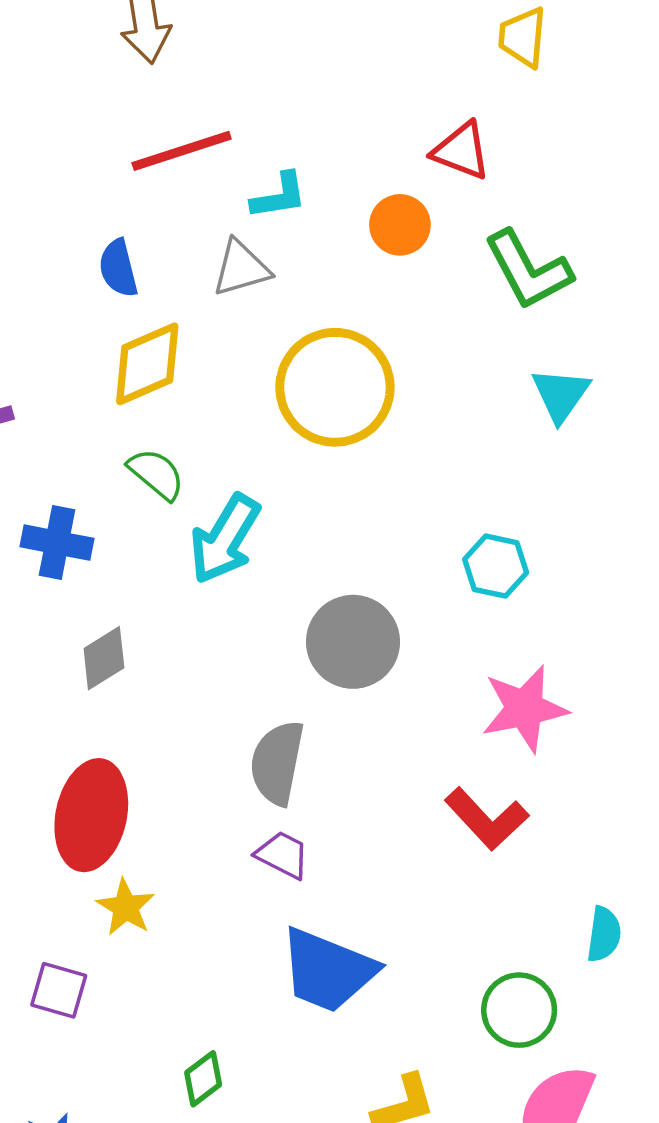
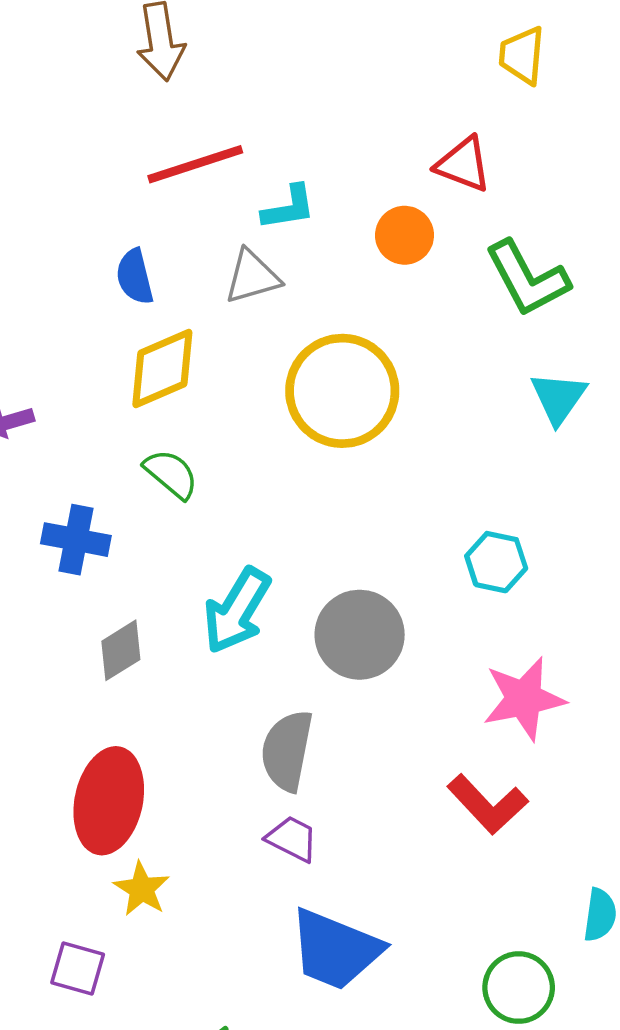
cyan arrow: (225, 539) -> (237, 611), moved

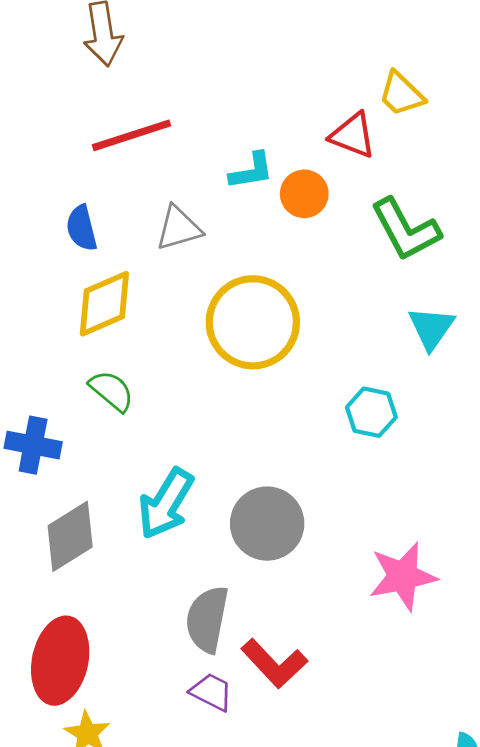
yellow trapezoid: (522, 55) -> (401, 94), moved, turned -51
cyan L-shape: (289, 208) -> (251, 171), moved
cyan hexagon: (496, 562) -> (371, 412), moved
gray diamond: (121, 650) -> (70, 536), size x1.4
red L-shape: (488, 804) -> (274, 663), moved

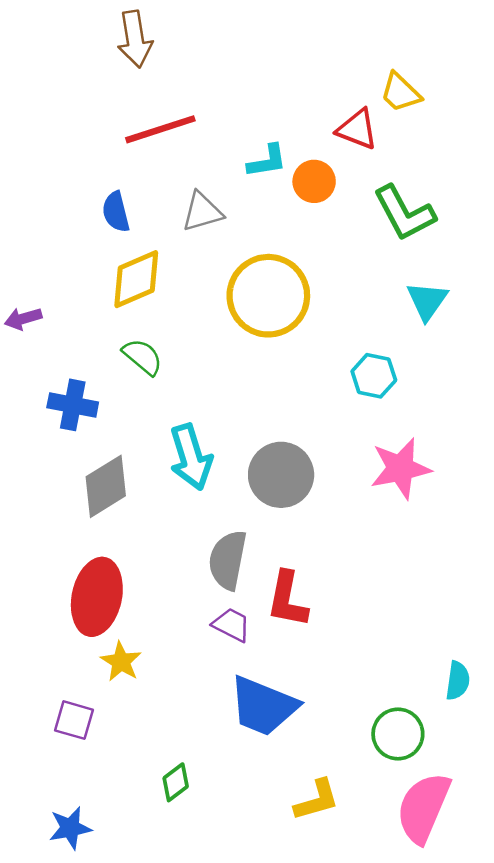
cyan arrow: (166, 504) -> (191, 457), turned -48
pink star: (403, 576) -> (400, 468), moved
red L-shape: (274, 663) -> (287, 599), turned 54

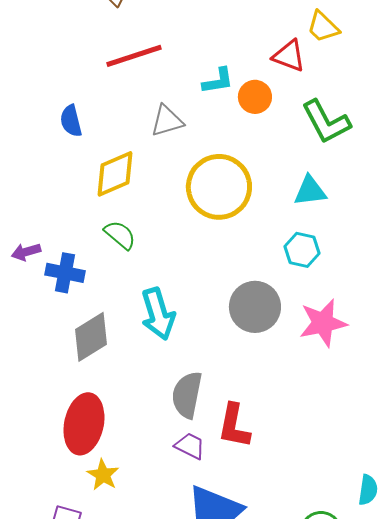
blue semicircle: (116, 212) -> (71, 121), moved
cyan triangle: (427, 301) -> (310, 191), moved, turned 48
purple arrow: (23, 319) -> (26, 252), moved
gray circle: (281, 475) -> (255, 307), moved

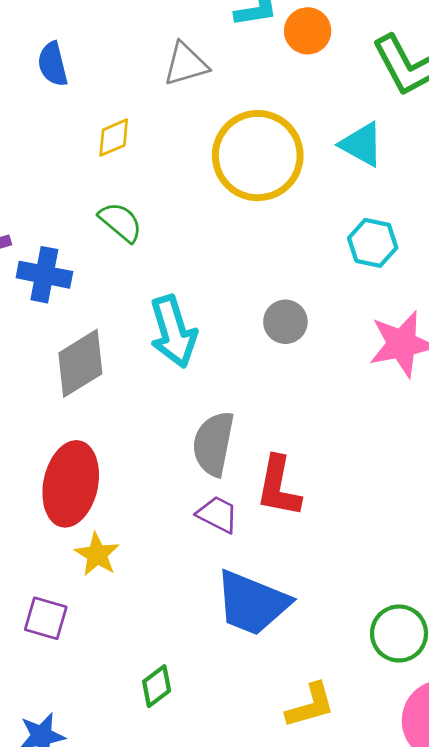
yellow diamond: (115, 174) -> (114, 138), size x0.6
cyan triangle: (310, 191) -> (362, 144), moved, turned 36
gray circle: (255, 307) -> (285, 322), moved, size x0.6

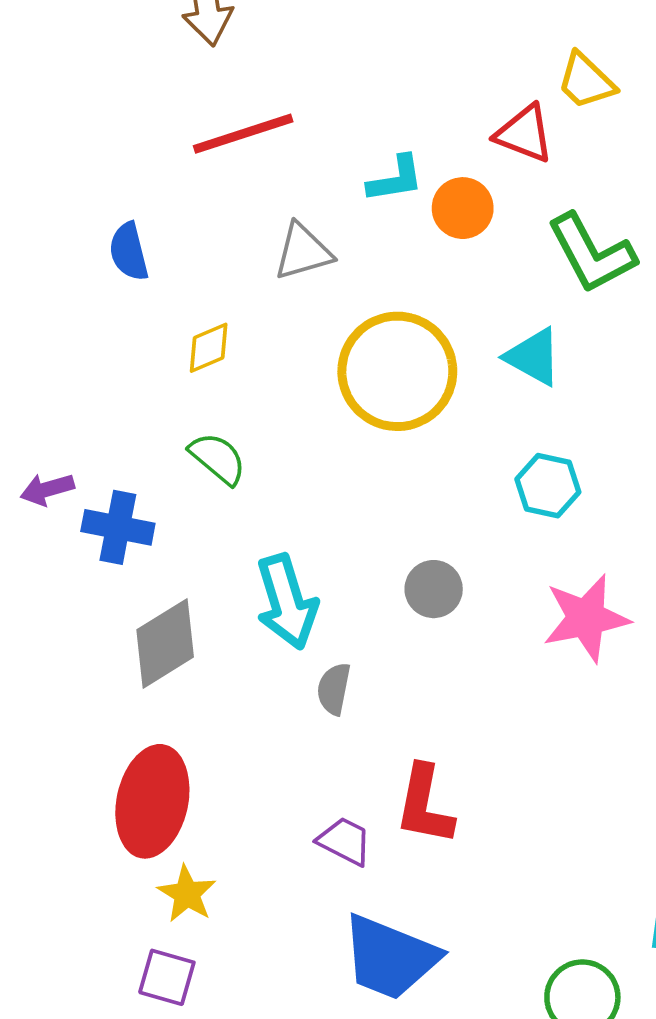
gray semicircle: (213, 444) -> (334, 689), moved, size x0.6
purple square: (46, 618) -> (167, 977), moved

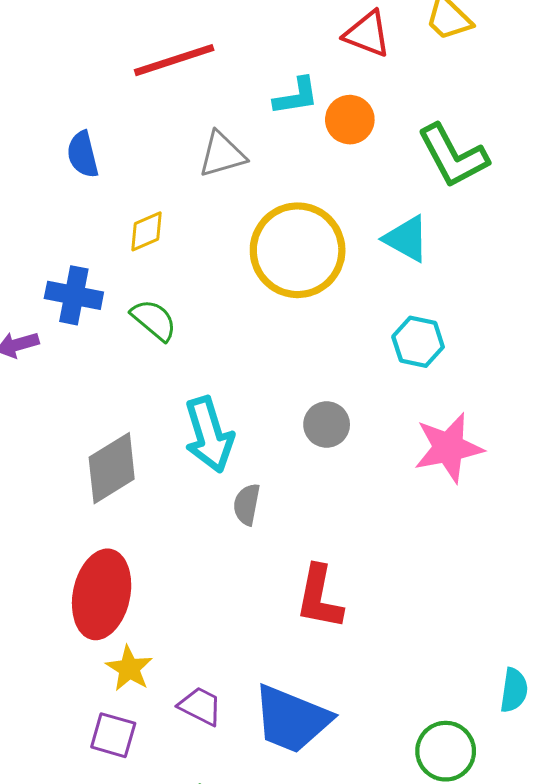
red triangle: (524, 134) -> (367, 34), moved
blue cross: (118, 527) -> (74, 295), moved
purple trapezoid: (345, 841) -> (200, 706), moved

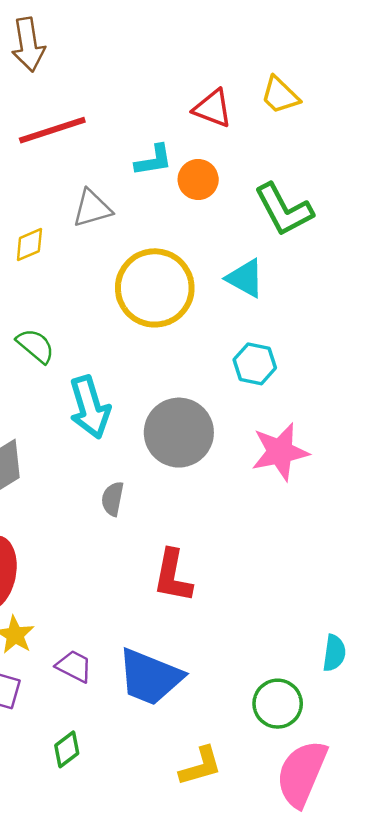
yellow diamond: (147, 231) -> (29, 245), moved
gray circle: (327, 424) -> (179, 433), size x1.8
cyan arrow: (209, 435) -> (90, 407), moved

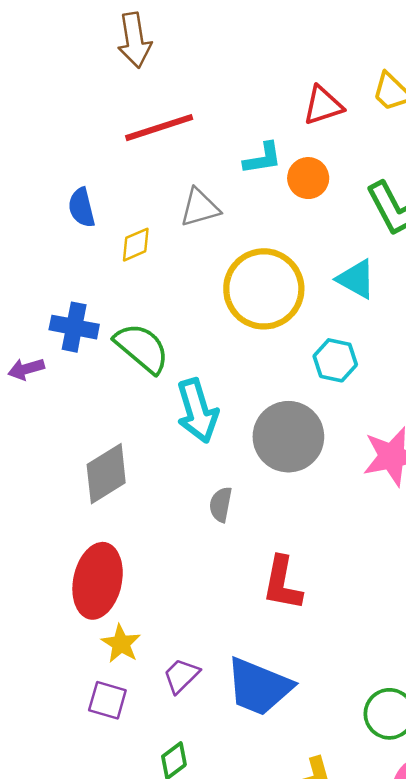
red triangle: (213, 108) -> (323, 105), turned -39
green semicircle: (35, 346) -> (142, 348), size x1.4
cyan hexagon: (255, 364) -> (335, 360), moved
purple trapezoid: (74, 666) -> (181, 676), turned -72

